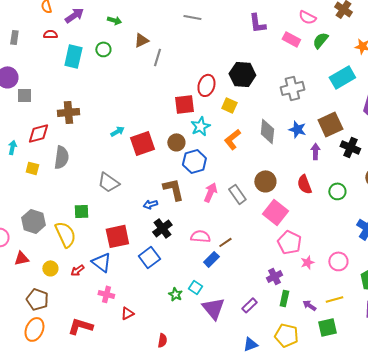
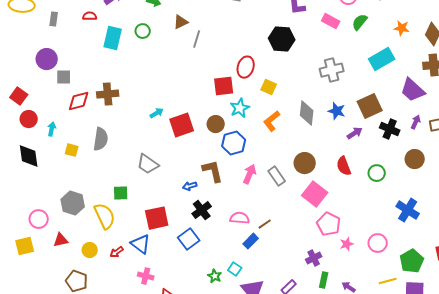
black hexagon: (242, 74) -> (282, 39), moved
red diamond: (38, 133) -> (79, 101), moved
purple arrow: (315, 151) -> (355, 133), turned 56
yellow line: (334, 299) -> (388, 281), moved

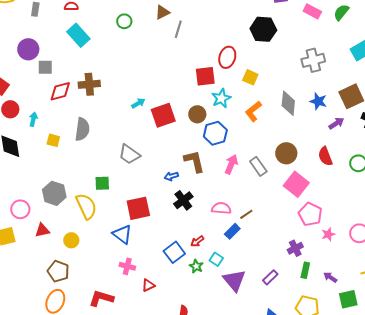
cyan rectangle: (113, 38) -> (78, 35), moved, turned -55
blue square: (189, 239) -> (174, 252), moved
red arrow: (117, 252) -> (197, 241), moved

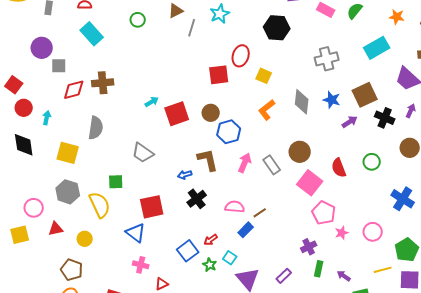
cyan star: (221, 98) -> (220, 14), moved
yellow square: (53, 140) -> (68, 153), moved, size x1.6
red semicircle: (325, 156) -> (339, 168), moved

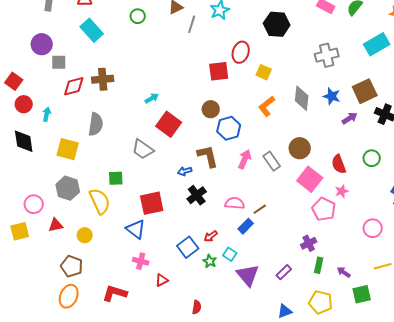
red square: (177, 114) -> (169, 124), moved, turned -35
pink star: (342, 233) -> (342, 191), moved

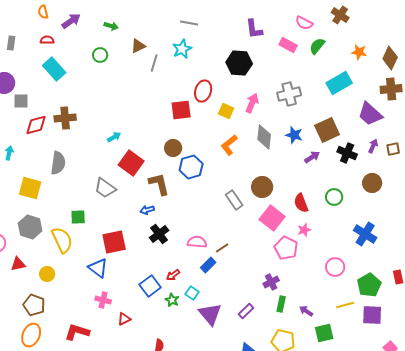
brown L-shape: (208, 156) -> (159, 184), moved
pink arrow: (245, 159) -> (252, 103), moved

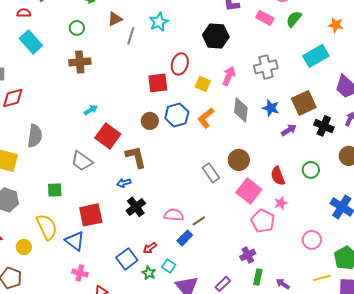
brown cross: (65, 118) -> (80, 62), moved
blue hexagon: (191, 167) -> (177, 115), moved
yellow semicircle: (62, 240) -> (47, 227), moved

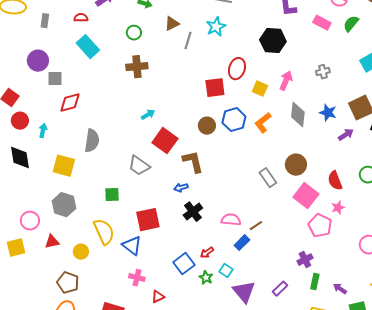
gray cross: (266, 67) -> (323, 72), size x0.6

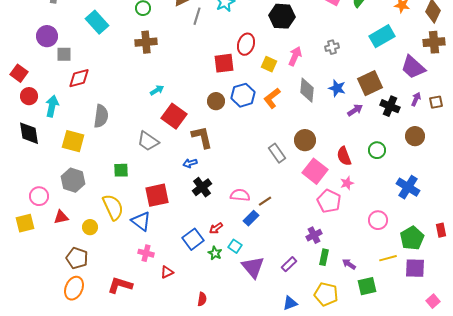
cyan arrow: (43, 131) -> (52, 106), size x1.5

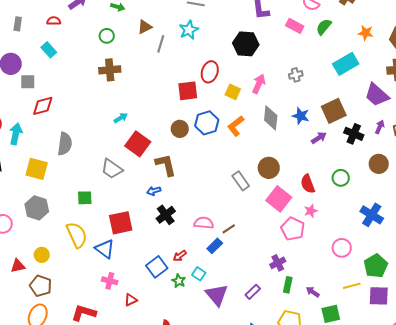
cyan rectangle: (97, 22) -> (49, 50), moved, size x0.7
red triangle: (61, 217) -> (18, 266), moved
yellow circle: (90, 227) -> (42, 255), moved

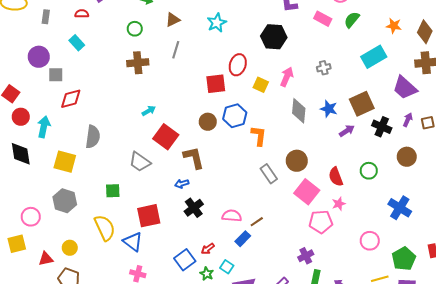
gray line: (161, 44) -> (176, 50), moved
orange L-shape: (236, 126) -> (259, 136), moved, turned 135
pink pentagon: (293, 229) -> (321, 222), turned -30

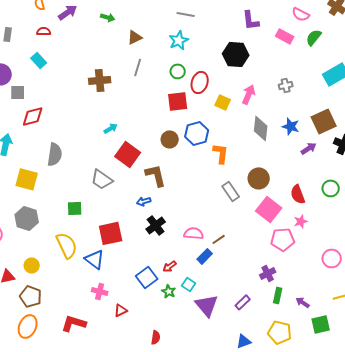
green circle: (135, 29) -> (178, 71), moved

